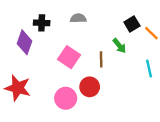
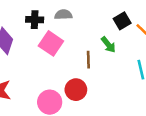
black cross: (42, 23) -> (35, 20), moved
pink square: (69, 57) -> (51, 43), moved

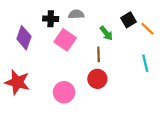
green arrow: (108, 45) -> (106, 33), moved
red circle: (76, 90) -> (97, 79), moved

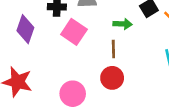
green arrow: (106, 33) -> (123, 24), turned -48

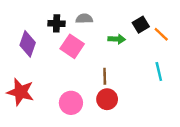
brown line: (113, 49) -> (105, 76), moved
red circle: (112, 78) -> (107, 99), moved

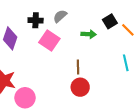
gray semicircle: (84, 19) -> (60, 16), turned -40
pink circle: (71, 103) -> (25, 98), moved

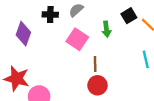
green arrow: (89, 34) -> (106, 29), turned 80
pink square: (49, 40) -> (77, 39), moved

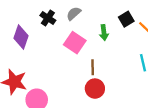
black cross: (50, 15) -> (48, 18), turned 32

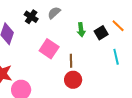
black square: (126, 19) -> (101, 33), moved
pink square: (75, 43) -> (49, 49), moved

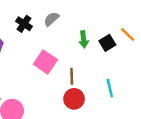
cyan line: (116, 57) -> (110, 88), moved

